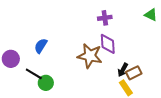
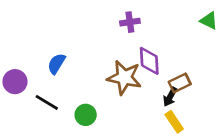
purple cross: (105, 18) -> (130, 22), moved
brown rectangle: (134, 73) -> (180, 83), moved
green circle: (46, 83) -> (86, 115), moved

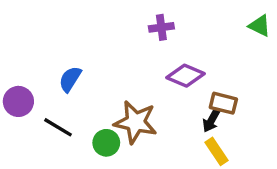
purple diamond: (149, 61) -> (185, 76), turned -64
brown star: (124, 77) -> (136, 122), moved
brown rectangle: (180, 83) -> (223, 103), turned 40

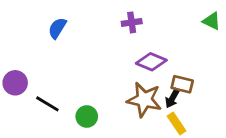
blue semicircle: (70, 79) -> (57, 28), moved
brown star: (136, 122) -> (144, 100), moved

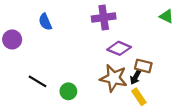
purple cross: (132, 22) -> (104, 17), size x1.5
blue semicircle: (57, 28) -> (45, 22), turned -56
purple circle: (15, 83) -> (12, 39), moved

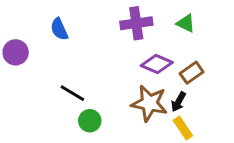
green triangle: (166, 16) -> (186, 23), moved
brown rectangle: (143, 66) -> (192, 73), moved, turned -49
black line: (37, 81) -> (72, 93), moved

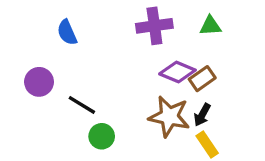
green triangle: (186, 23) -> (210, 26), turned -30
purple circle: (16, 52) -> (39, 82), moved
brown rectangle: (192, 73) -> (202, 79), moved

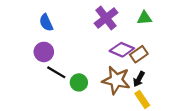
purple cross: (154, 26) -> (106, 18), turned -30
purple circle: (39, 82) -> (44, 52), moved
green circle: (102, 136) -> (79, 82), moved

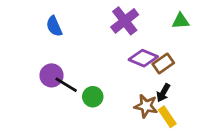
green triangle: (144, 18) -> (181, 21), moved
purple circle: (44, 52) -> (51, 75), moved
brown star: (116, 80) -> (146, 106), moved, size x0.7

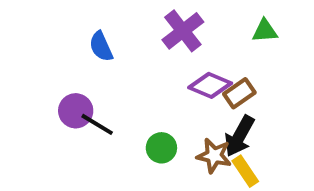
blue semicircle: (54, 26) -> (101, 46), moved
black arrow: (163, 93) -> (239, 136), size x1.5
green circle: (93, 97) -> (161, 148), moved

